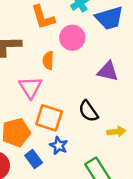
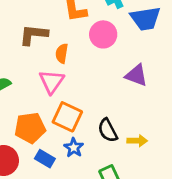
orange semicircle: (48, 60) -> (62, 53), moved
black semicircle: (88, 111) -> (108, 130), moved
blue rectangle: (34, 159) -> (45, 159), turned -30

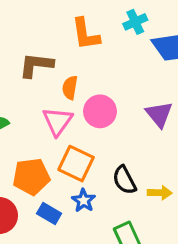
pink circle: (103, 34) -> (100, 111), moved
purple triangle: (136, 75) -> (159, 114), turned 30

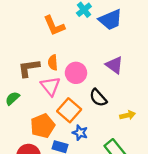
brown L-shape: (36, 65) -> (29, 68), moved
orange square: (76, 164) -> (69, 110), turned 30
black semicircle: (124, 180) -> (98, 98), moved

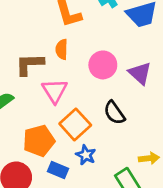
orange semicircle: (53, 63) -> (62, 49), moved
pink circle: (76, 73) -> (103, 65), moved
yellow arrow: (128, 115) -> (149, 158), moved

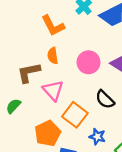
blue star: (86, 155) -> (97, 137), moved

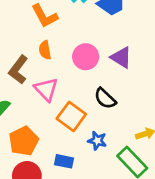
brown L-shape: (29, 73) -> (18, 70), turned -40
orange pentagon: (48, 133) -> (24, 141), moved

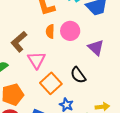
orange semicircle: (45, 50) -> (50, 31), moved
pink circle: (86, 57) -> (70, 31), moved

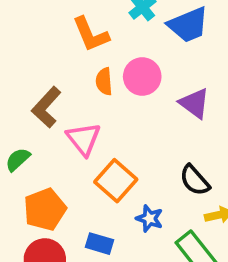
black semicircle: (78, 75) -> (195, 180), moved

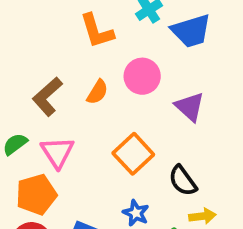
orange semicircle: (104, 81) -> (97, 92), moved, turned -150
pink triangle: (84, 139) -> (57, 152), moved
orange square: (116, 181) -> (133, 154), moved

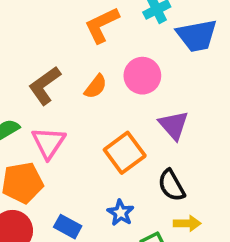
orange L-shape: (97, 31) -> (102, 25), turned 75
purple triangle: (190, 107) -> (174, 125), moved

